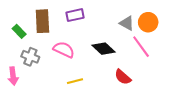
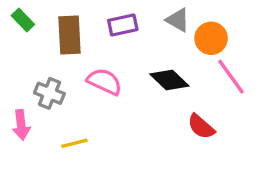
orange circle: (148, 22) -> (211, 38), moved
gray triangle: (127, 23) -> (178, 20), moved
green rectangle: (19, 31) -> (23, 20), moved
yellow line: (75, 81) -> (74, 143), moved

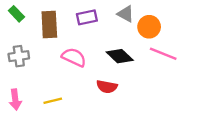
pink line: (231, 77) -> (163, 54), turned -32
gray cross: (49, 93) -> (19, 56), moved, turned -30
pink arrow: (21, 125) -> (15, 100), moved
red semicircle: (201, 127) -> (107, 87), moved, turned -30

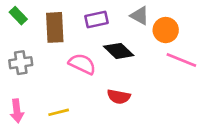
black diamond: (120, 56) -> (119, 51), moved

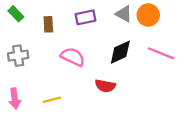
brown rectangle: (55, 27) -> (48, 24), size x0.6
orange circle: (166, 30) -> (148, 15), moved
black diamond: (119, 51) -> (120, 52), moved, turned -68

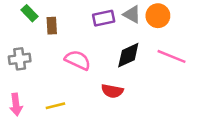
green rectangle: (16, 14) -> (30, 13), moved
purple rectangle: (85, 17) -> (104, 18), moved

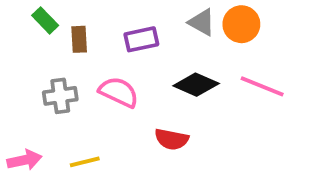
purple rectangle: (104, 18) -> (141, 39), moved
black diamond: (128, 55) -> (196, 85), turned 48
gray cross: (20, 59) -> (60, 96), moved
pink arrow: (16, 105) -> (24, 160), turned -95

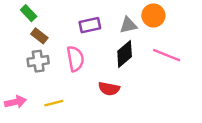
gray triangle: (202, 22) -> (128, 25), moved, turned -42
brown rectangle: (79, 39) -> (39, 36), moved, turned -49
black diamond: (196, 85) -> (125, 54), turned -64
pink semicircle: (119, 92) -> (75, 59), turned 55

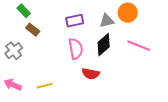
pink semicircle: (75, 59) -> (76, 49), moved
gray cross: (38, 61) -> (14, 51), moved, turned -30
pink arrow: (15, 102) -> (13, 85), turned -144

